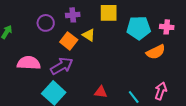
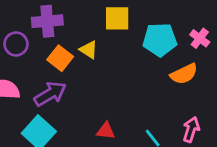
purple cross: (73, 15) -> (47, 21), moved, size x1.5
purple circle: (46, 23) -> (16, 44), moved
pink cross: (167, 27) -> (200, 38), turned 32

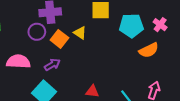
purple circle: (16, 44) -> (37, 32), moved
purple arrow: (50, 94) -> (52, 65), size x0.7

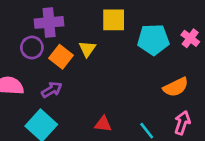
yellow triangle: (80, 33) -> (87, 49), turned 32
orange semicircle: (149, 50) -> (176, 87), moved

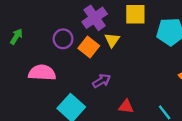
purple cross: (49, 22) -> (95, 18), moved, turned -30
purple arrow: (52, 90) -> (102, 81), moved

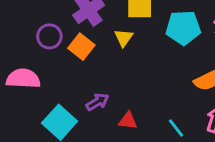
yellow triangle: (112, 40) -> (124, 38), moved
purple arrow: (102, 81) -> (97, 102), moved

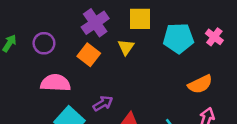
purple circle: (49, 36) -> (44, 43), moved
pink semicircle: (23, 79) -> (55, 83), moved

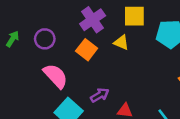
yellow triangle: (126, 47) -> (121, 42), turned -42
pink semicircle: (55, 83) -> (56, 76), turned 44

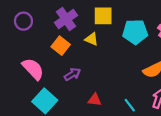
purple circle: (45, 39) -> (23, 21), moved
purple arrow: (100, 95) -> (72, 74), moved

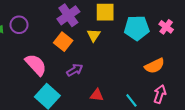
purple circle: (23, 21) -> (19, 25), moved
yellow triangle: (91, 39) -> (94, 35), turned 40

